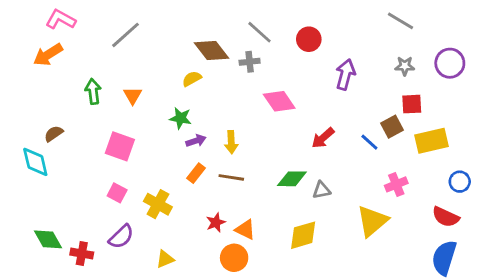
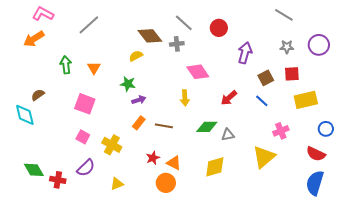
brown square: (392, 127) -> (266, 78), moved
yellow arrow: (231, 142) -> (185, 98), moved

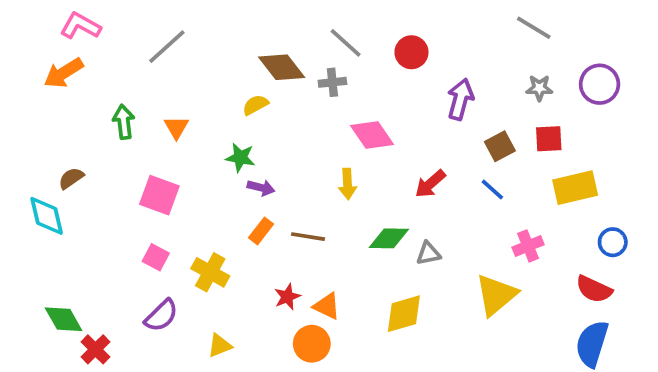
purple arrow: (139, 100) -> (261, 188), turned 32
red cross: (58, 180) -> (95, 349), moved, turned 35

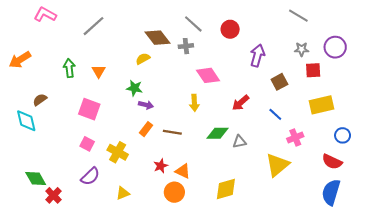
orange arrow: (64, 73) -> (20, 60), moved
red square: (549, 139) -> (313, 70), moved
blue line: (492, 190) -> (275, 114), moved
yellow diamond: (404, 314) -> (226, 189), moved

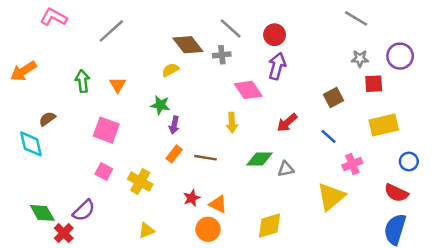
purple arrow: (257, 56) -> (277, 66), moved
purple arrow: (146, 105) -> (174, 125), turned 88
purple semicircle: (90, 176) -> (84, 210), moved

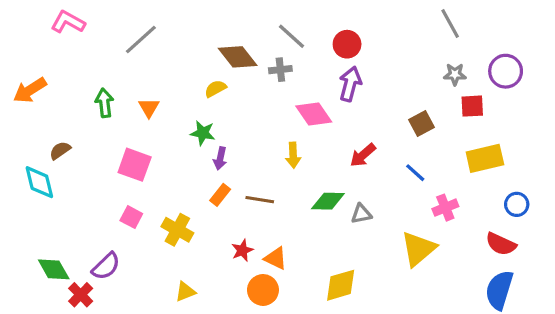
gray line: (356, 18) -> (450, 24), turned 30

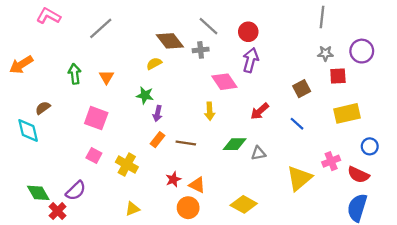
gray line: (450, 24) -> (322, 17), turned 35
pink cross: (445, 208) -> (331, 161), moved
yellow diamond: (341, 285) -> (244, 204), turned 45

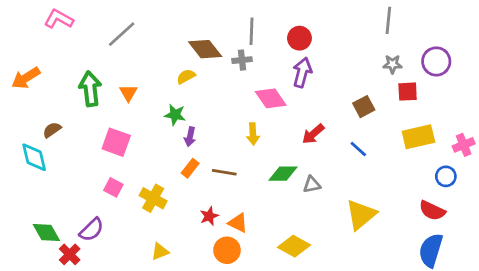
gray line: (209, 26) -> (252, 31), turned 50
green arrow: (75, 74) -> (90, 89), size x1.4
pink cross: (331, 161) -> (464, 145), moved

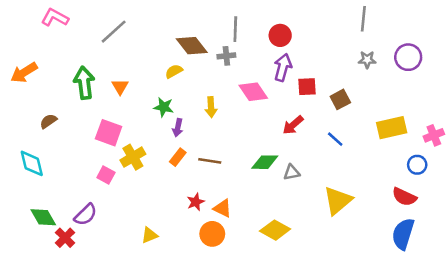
red square: (408, 92) -> (307, 87), moved
yellow arrow: (253, 134) -> (211, 107), moved
cyan diamond: (34, 157) -> (32, 163), moved
yellow cross: (153, 198) -> (133, 157), moved, turned 30

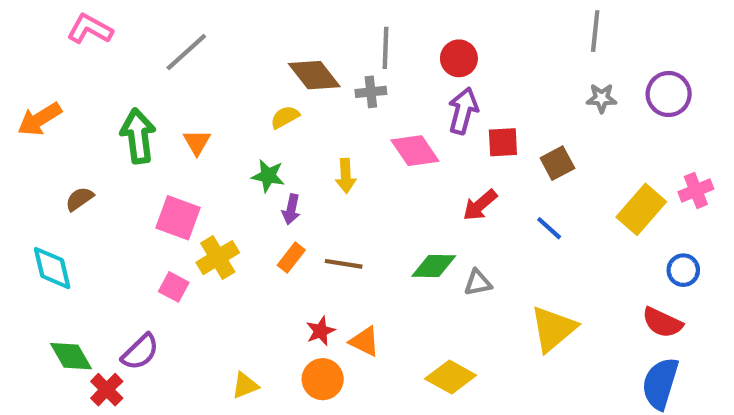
yellow rectangle: (392, 128) -> (641, 209), turned -36
pink cross: (434, 135) -> (696, 190), moved
orange circle: (212, 234) -> (323, 379), moved

